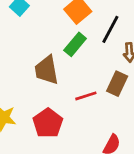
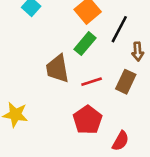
red line: (86, 96) -> (92, 82), moved
red pentagon: (48, 123) -> (88, 120), moved

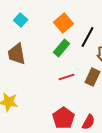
brown trapezoid: (57, 69) -> (17, 54), moved
red pentagon: (88, 120) -> (64, 118), moved

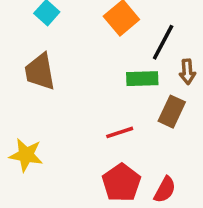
green rectangle: (62, 48) -> (142, 79), moved, turned 48
red line: (67, 77) -> (120, 132), moved

